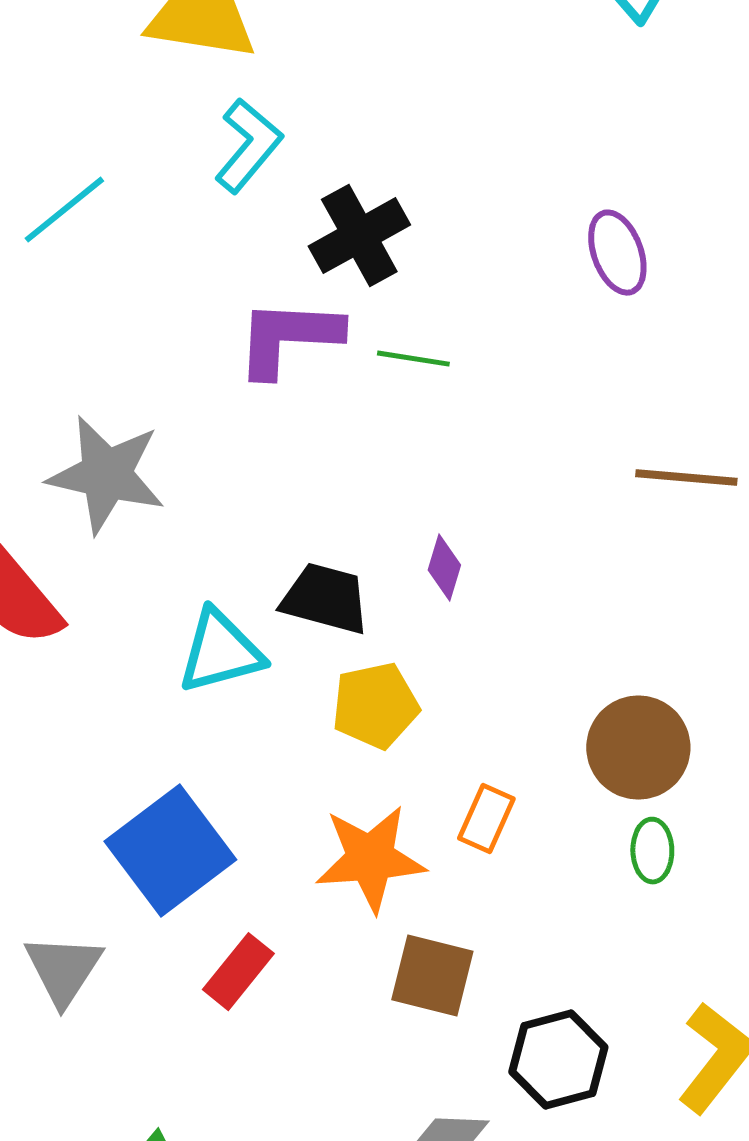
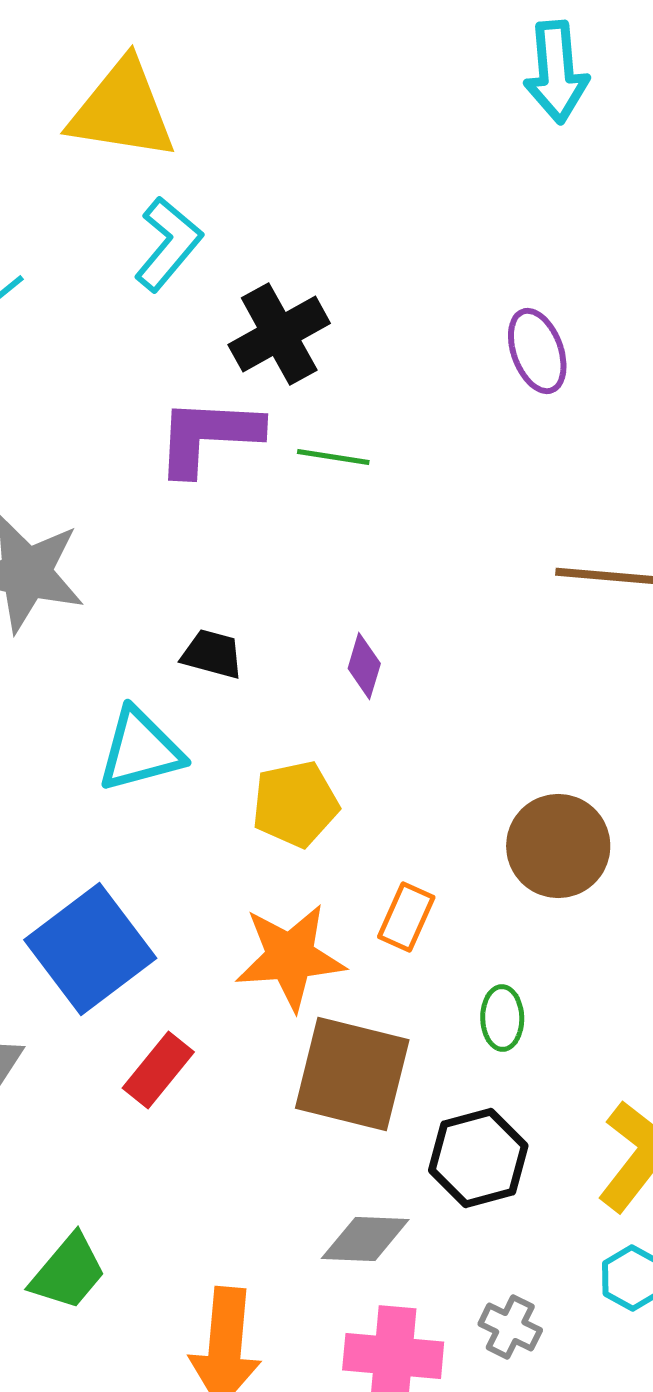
black trapezoid: (325, 599) -> (212, 654), moved, size x0.7
green ellipse: (652, 851) -> (502, 1018), moved
brown square: (432, 976) -> (352, 1074), size x1.4

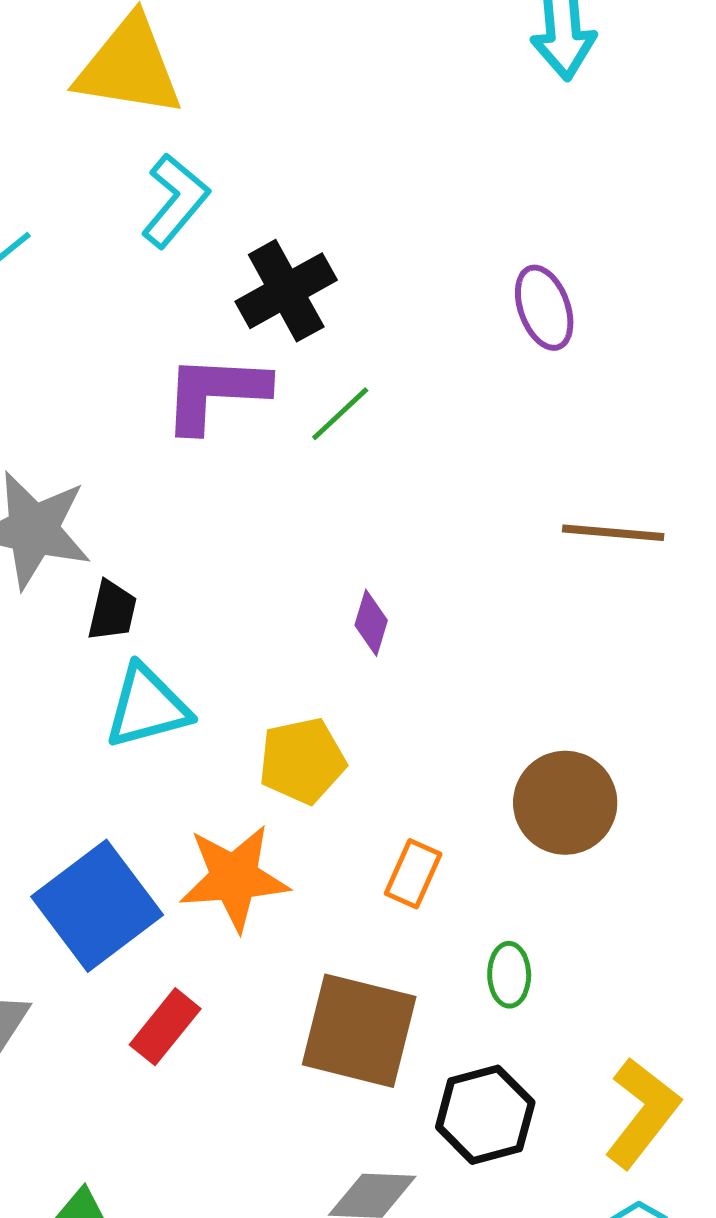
green line: (333, 457) -> (340, 414), turned -52
black trapezoid: (212, 654) -> (112, 611), moved, turned 88
orange star: (290, 957) -> (234, 878), moved

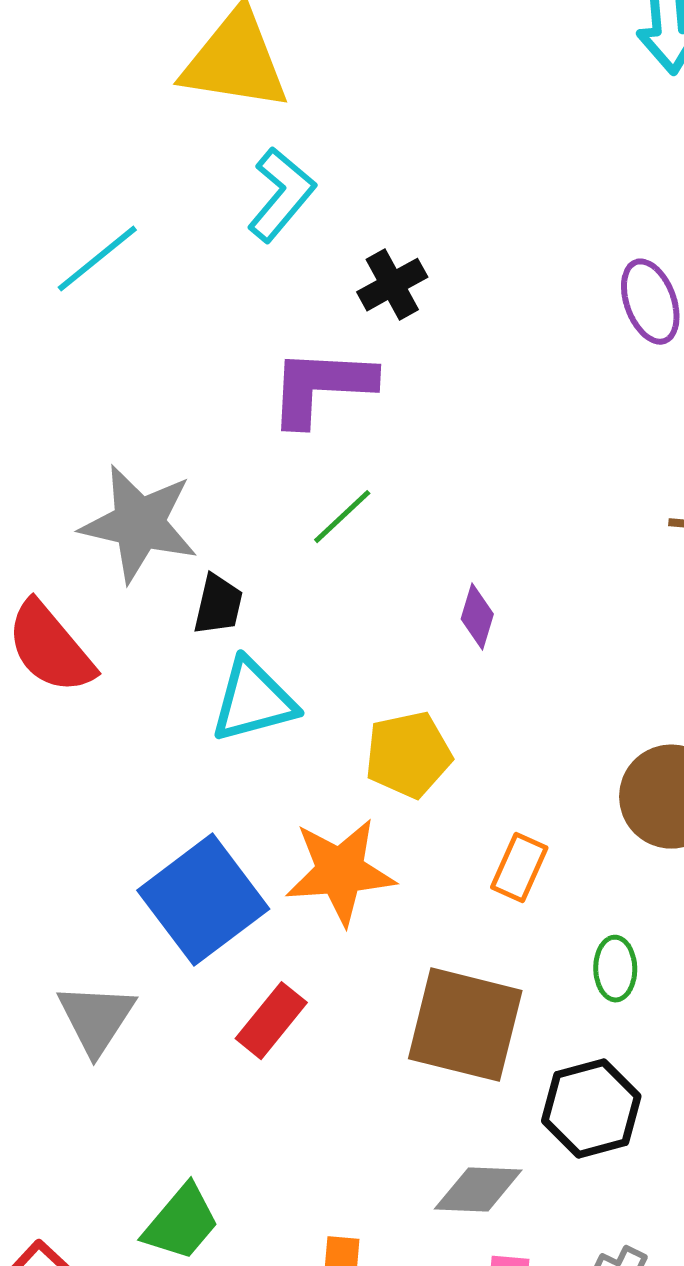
black cross: (286, 291) -> (392, 285), size x0.7
green line: (340, 414) -> (342, 517), moved

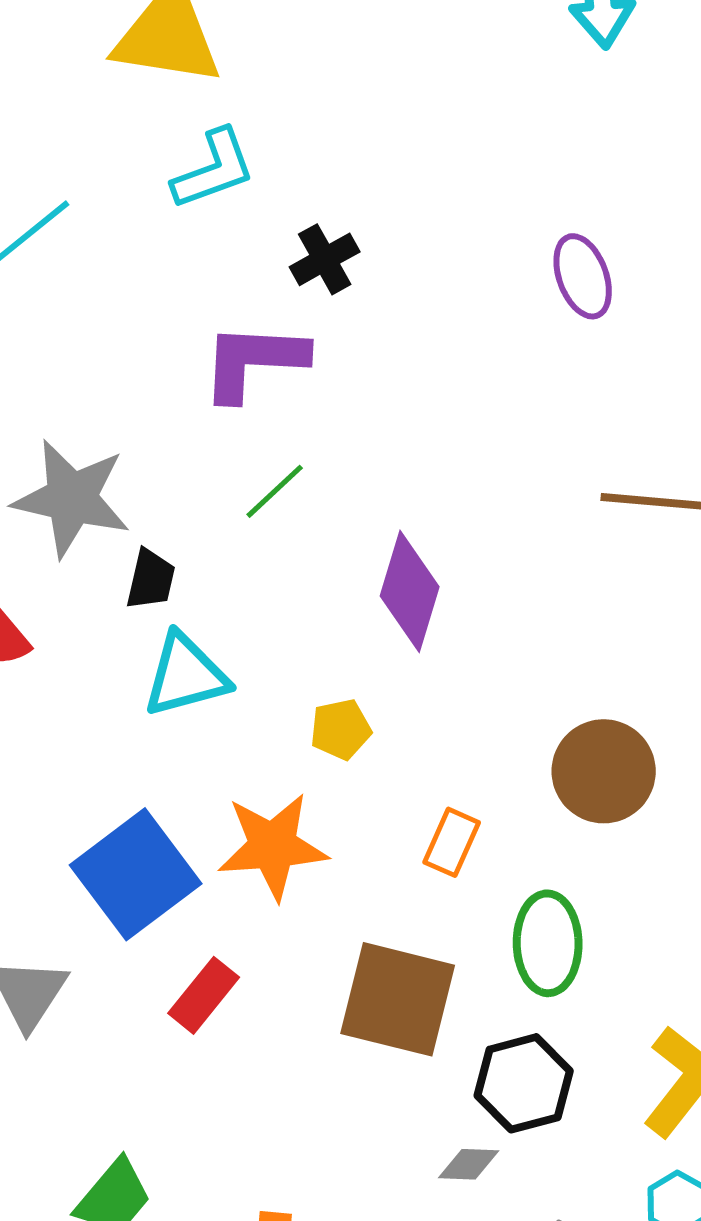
cyan L-shape: (281, 195) -> (214, 169), turned 30
purple diamond: (477, 617) -> (410, 591), size x1.8
yellow pentagon: (408, 755) -> (341, 729), size x0.7
green ellipse: (615, 969) -> (548, 943), size x1.6
gray diamond: (478, 1190) -> (469, 1164), moved, size x0.7

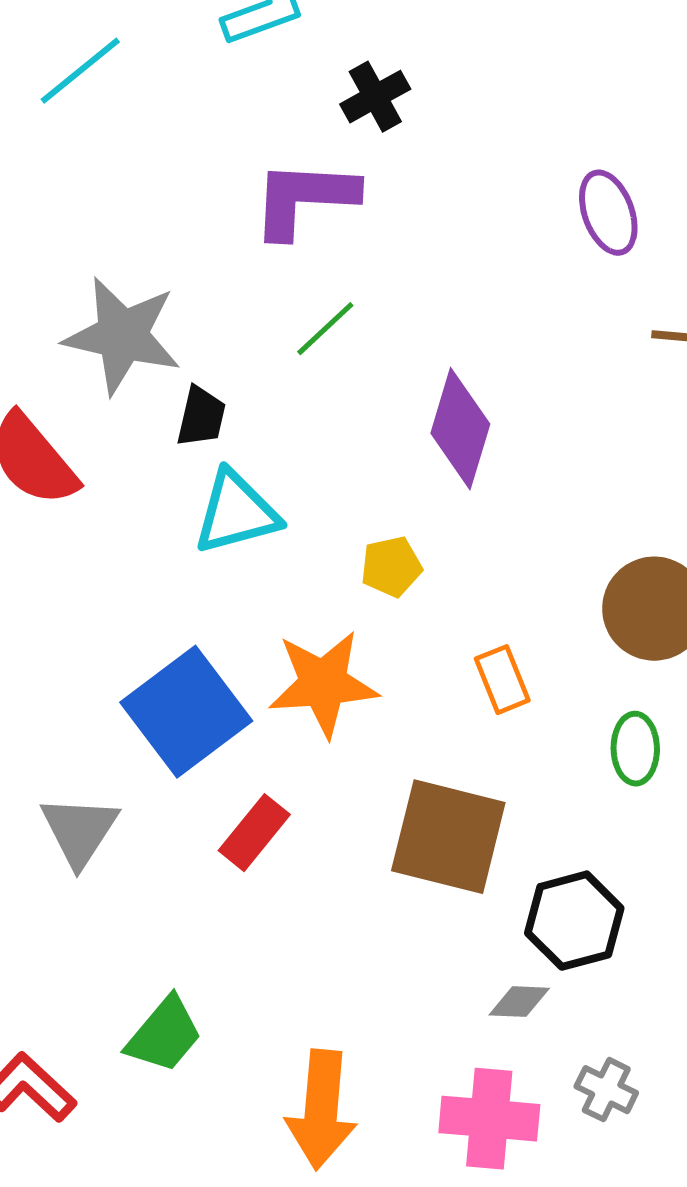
purple ellipse: (583, 276) -> (608, 213), moved
orange rectangle: (452, 842) -> (502, 680), turned -46
green ellipse: (548, 943) -> (635, 749), moved, size x0.7

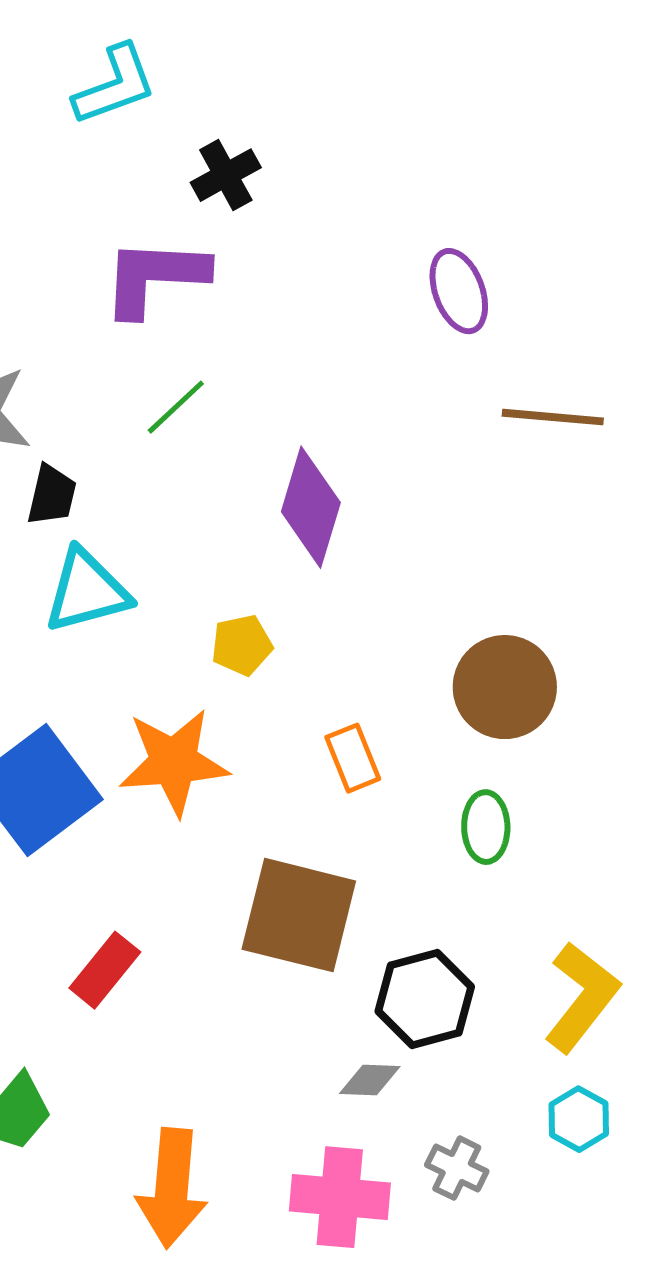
red rectangle: (254, 833) -> (105, 970), moved

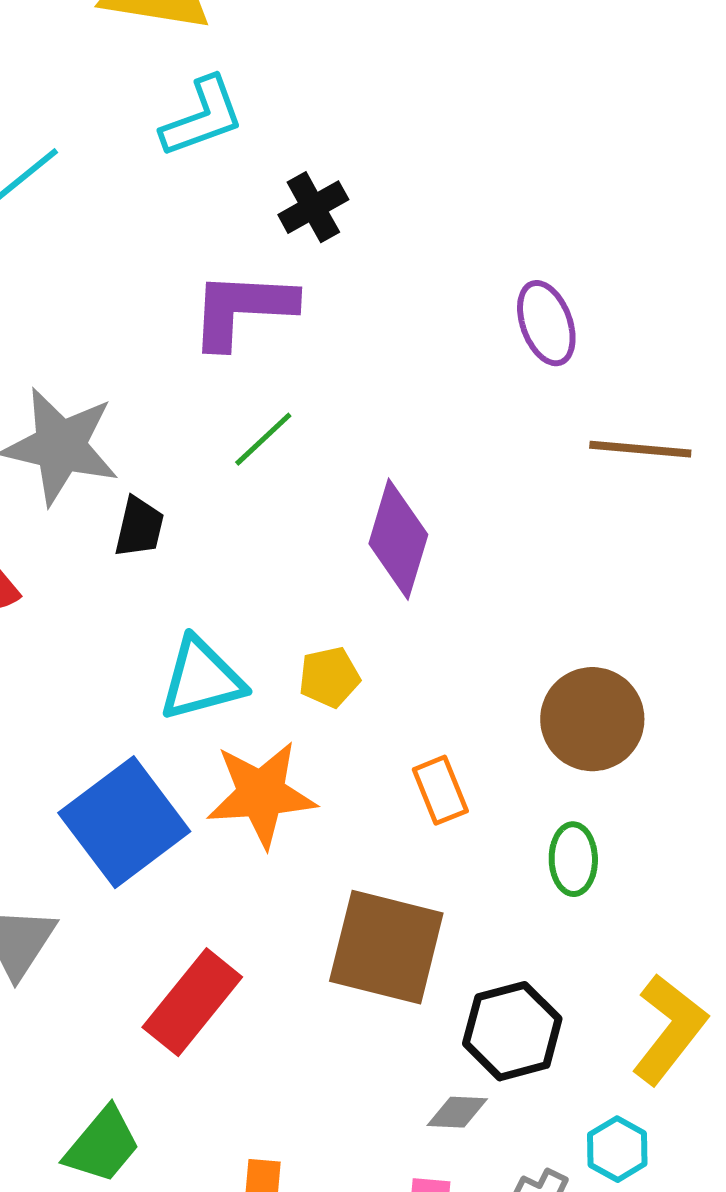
cyan triangle: (87, 591) -> (201, 679), moved
red rectangle: (105, 970) -> (192, 1002), size x1.4
cyan hexagon: (579, 1119) -> (617, 1149), moved

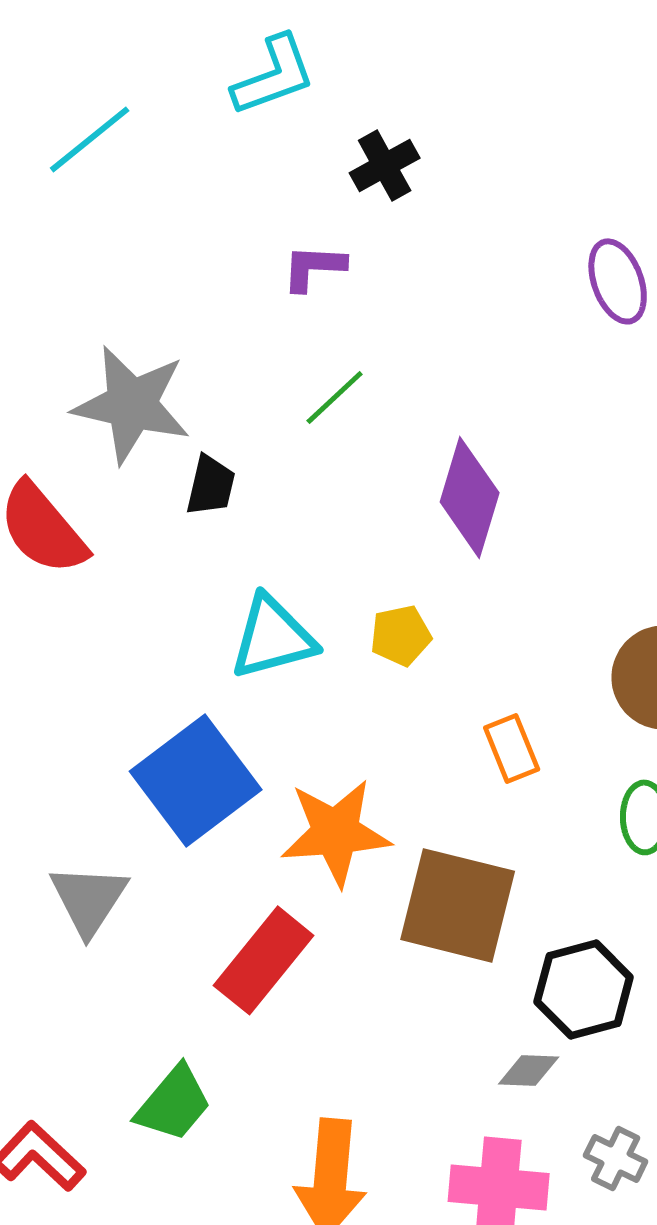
purple L-shape: (242, 309) -> (314, 267), size x0.6
orange star: (261, 794) -> (336, 832), moved

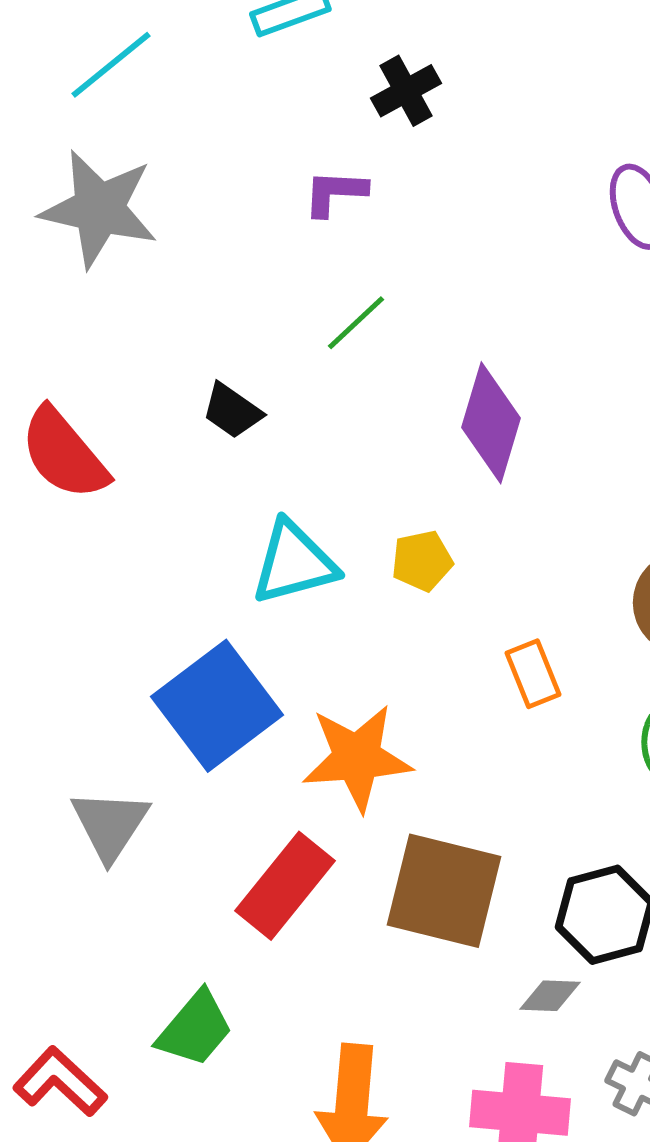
gray star: (132, 404) -> (99, 209), moved
black trapezoid: (211, 485) -> (232, 411), turned 112
brown square: (458, 905) -> (444, 891), moved

